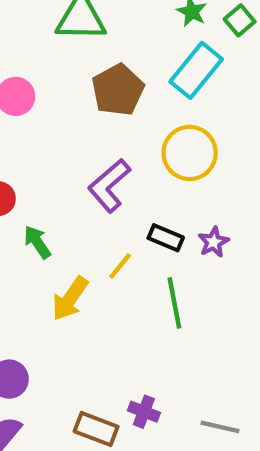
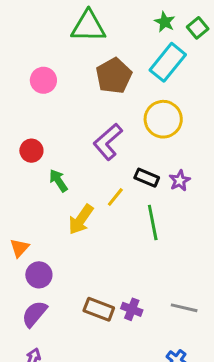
purple cross: (144, 412) -> (132, 309), moved

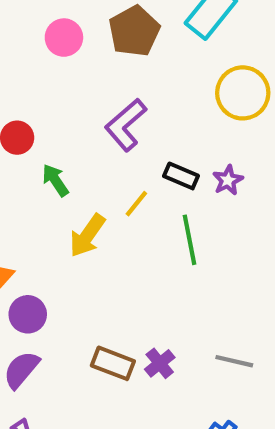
pink circle: (43, 80) -> (64, 38), moved
yellow circle: (163, 119) -> (243, 93), moved
purple cross: (132, 309) -> (160, 363), turned 30

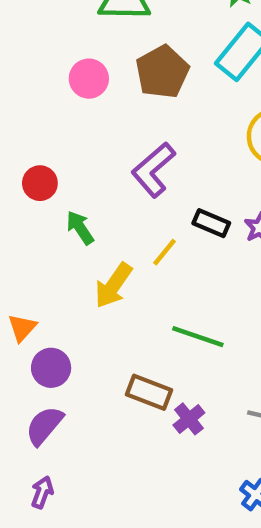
green line: (190, 240) -> (198, 337), moved, turned -60
brown rectangle: (113, 363) -> (149, 392), moved

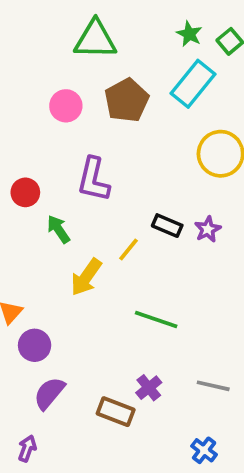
purple L-shape: (153, 170) -> (93, 180), moved, turned -36
brown rectangle: (149, 392) -> (116, 412), moved
purple semicircle: (44, 426) -> (49, 393), moved

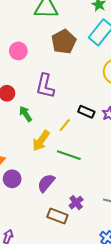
pink circle: (66, 106) -> (18, 51), moved
green line: (156, 320) -> (69, 155), moved
purple semicircle: (49, 393) -> (46, 183), moved

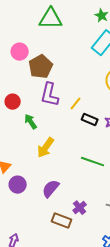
brown pentagon: (64, 42) -> (41, 67), moved
pink circle: (18, 51) -> (20, 52), moved
yellow line: (65, 125) -> (76, 104), moved
green line: (69, 155) -> (93, 162), moved

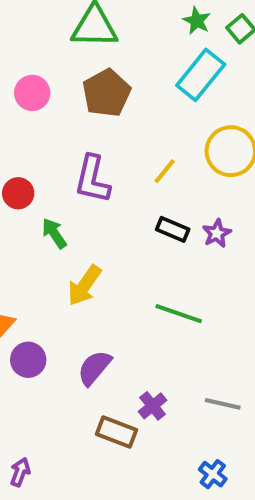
brown pentagon: (41, 67) -> (106, 93), moved
yellow line: (76, 104) -> (165, 171), moved

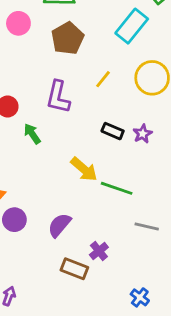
pink circle: (32, 93) -> (18, 23), moved
yellow line: (165, 171) -> (103, 79), moved
yellow arrow: (84, 286) -> (84, 169), moved, turned -84
gray line: (223, 404) -> (147, 226), moved

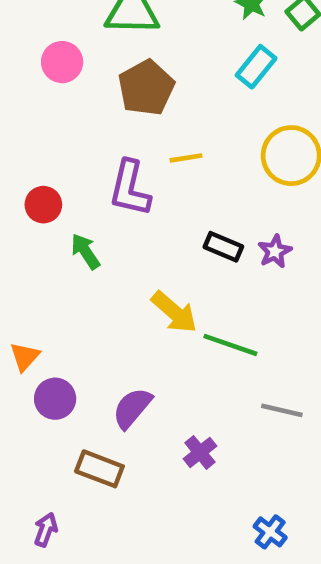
cyan rectangle: (132, 26) -> (256, 67), size x0.7
yellow line: (103, 79) -> (186, 158), moved, turned 42
brown rectangle: (74, 269) -> (99, 469), moved

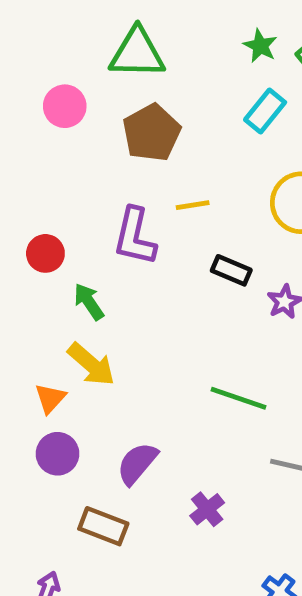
black rectangle: (223, 247) -> (231, 270), moved
yellow arrow: (174, 312) -> (91, 364), moved
orange triangle: (25, 357) -> (50, 398), moved

